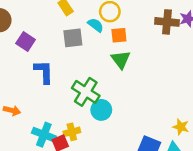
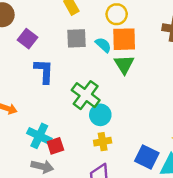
cyan semicircle: (96, 25) -> (103, 45), moved
orange square: (119, 35) -> (124, 39), size x1.5
yellow cross: (72, 132) -> (103, 142), moved

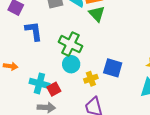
cyan circle: (100, 115) -> (71, 64), moved
blue square: (147, 157) -> (113, 68), moved

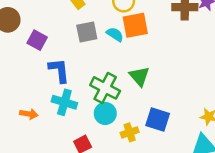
green triangle: (97, 14) -> (139, 76), moved
cyan cross: (39, 83) -> (64, 102), moved

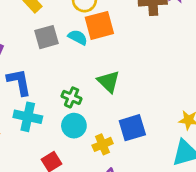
green cross: (105, 88) -> (72, 97), size x0.6
blue square: (158, 119) -> (132, 128), turned -30

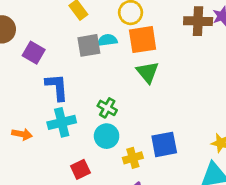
cyan semicircle: (78, 37) -> (107, 40), moved, turned -42
green triangle: (108, 81) -> (147, 72), moved
cyan cross: (28, 117) -> (62, 122), turned -32

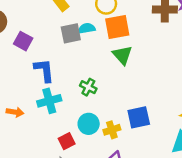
cyan circle: (107, 136) -> (89, 124), moved

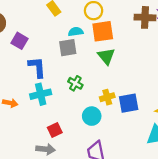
gray square: (71, 33) -> (68, 48), moved
blue square: (139, 117) -> (129, 103), moved
cyan circle: (89, 124) -> (92, 116), moved
yellow cross: (112, 130) -> (107, 97), moved

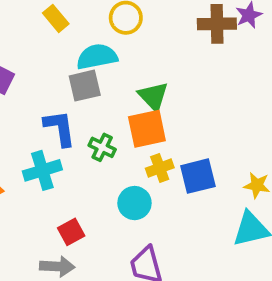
orange square: (103, 31) -> (147, 129), moved
cyan semicircle: (76, 32) -> (97, 57), size x1.5
blue L-shape: (37, 67) -> (60, 128), moved

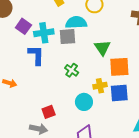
blue L-shape: (60, 128) -> (36, 55), moved
orange square: (147, 129) -> (119, 67), moved
cyan cross: (42, 170) -> (44, 33), moved

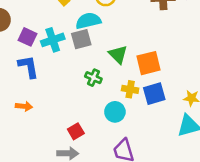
green triangle: (102, 48) -> (118, 54), moved
blue L-shape: (36, 55) -> (28, 67), moved
yellow cross: (100, 86) -> (130, 89), turned 32

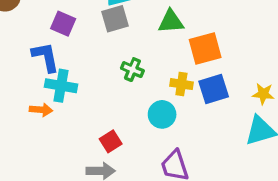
purple square: (27, 37) -> (63, 24), moved
cyan cross: (53, 40) -> (61, 86), moved, turned 30
green triangle: (118, 54) -> (171, 22), moved, turned -48

